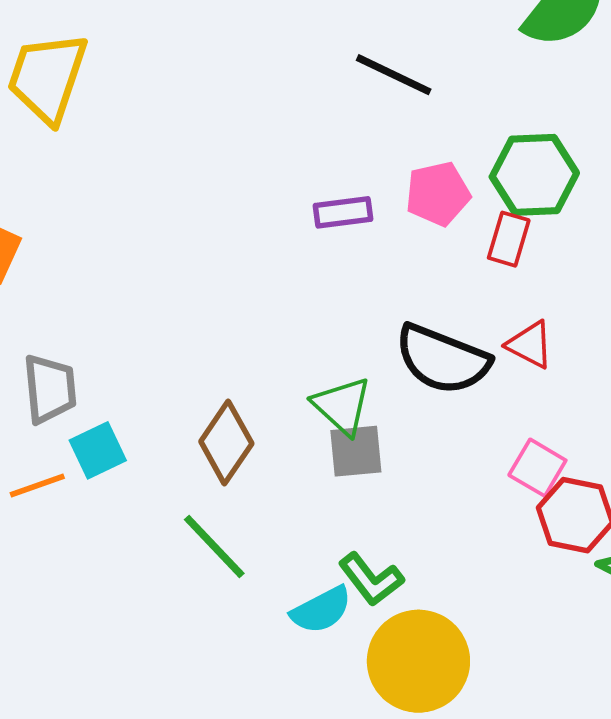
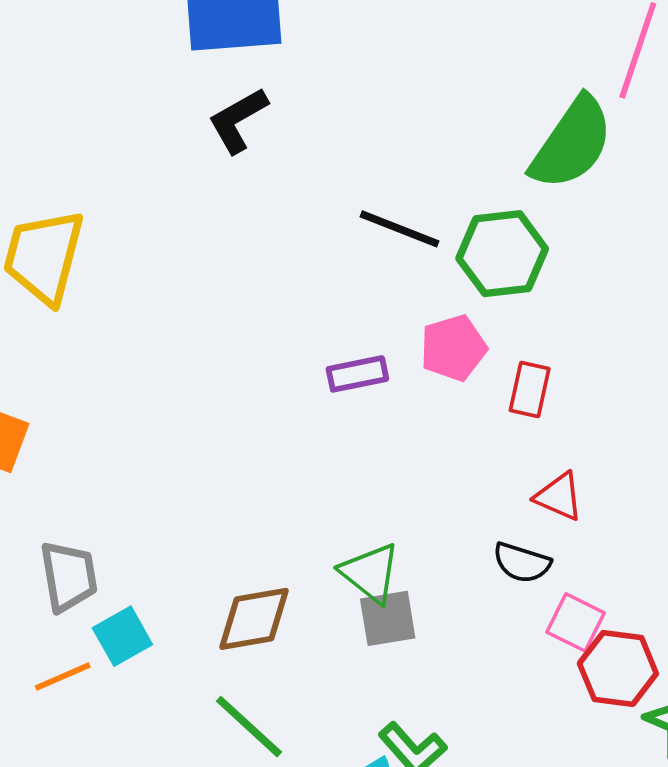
green hexagon: (534, 175) -> (502, 254), moved
black semicircle: (442, 359) -> (522, 563), moved, size x0.6
brown diamond: (226, 443) -> (254, 619), turned 50

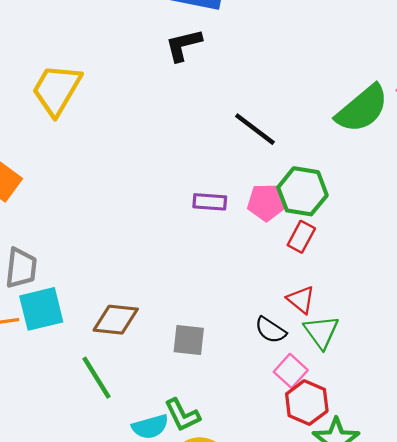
green hexagon: (502, 254) -> (302, 191), moved
green triangle: (370, 573) -> (321, 332), moved
cyan square: (122, 636) -> (41, 309), size x1.4

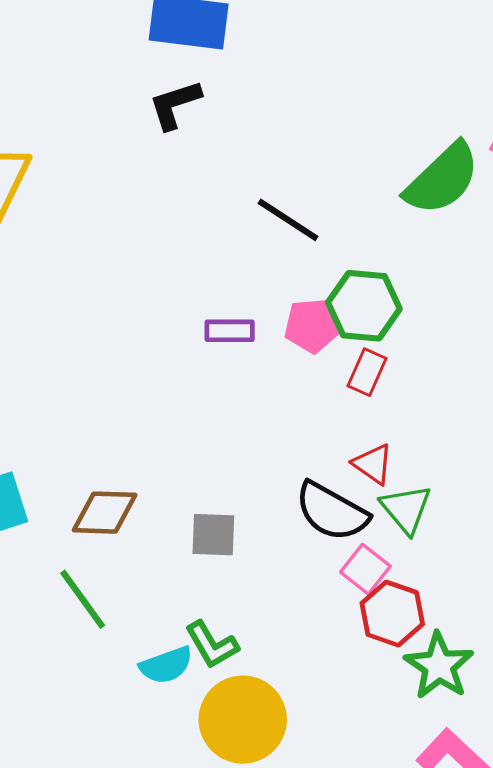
black semicircle: (271, 330) -> (332, 512), size x1.6

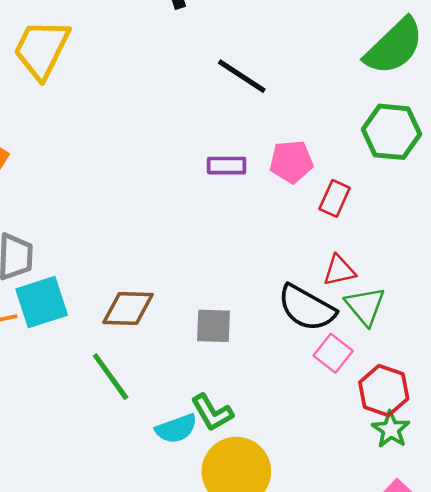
black line: (288, 220) -> (242, 76), moved
green hexagon: (364, 306) -> (392, 132), moved
red triangle: (373, 464) -> (339, 271), turned -48
red hexagon: (392, 614) -> (384, 390), moved
green star: (439, 666) -> (391, 429), size x0.7

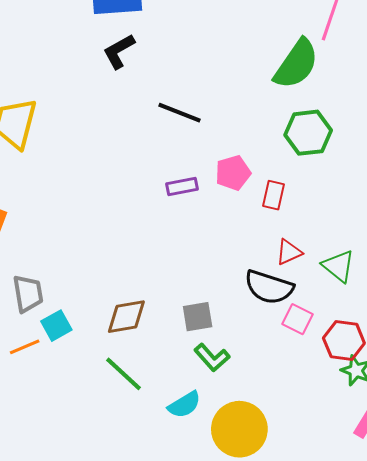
cyan square: (42, 302) -> (56, 326), size x0.7
green triangle: (365, 306) -> (338, 266), moved
green L-shape: (212, 413) -> (212, 357), moved

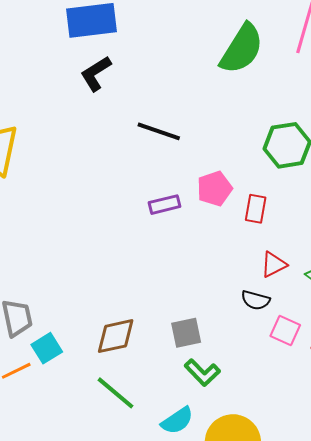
green semicircle: (296, 64) -> (242, 49), moved
black semicircle: (269, 287) -> (256, 300), size x0.6

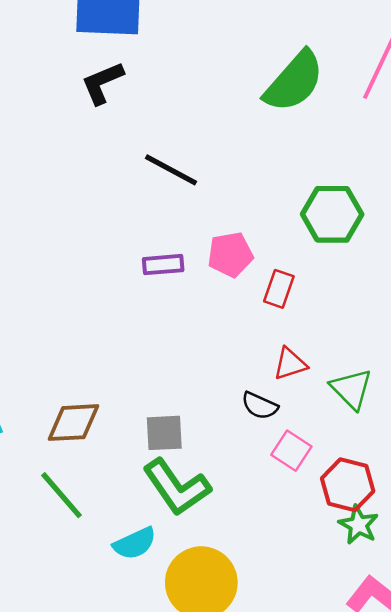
green L-shape: (202, 373) -> (177, 487), size x1.5

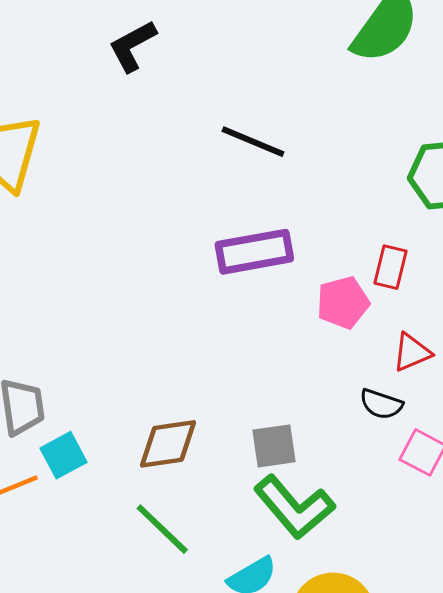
black L-shape: (102, 83) -> (132, 46), moved
pink pentagon: (230, 255) -> (343, 302), moved
purple rectangle: (163, 265) -> (254, 252), size x1.6

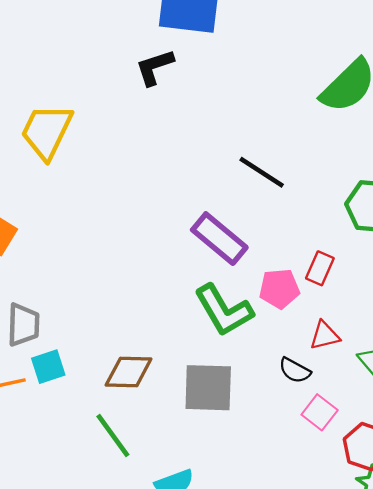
black line: (253, 142) -> (262, 172), moved
purple rectangle: (254, 252) -> (219, 239), turned 40
gray square: (274, 446) -> (208, 388), size x1.5
green L-shape: (294, 507) -> (224, 310), moved

